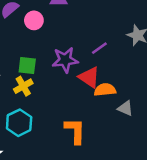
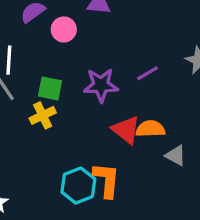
red triangle: (89, 77) -> (126, 130), moved
cyan hexagon: (19, 123) -> (78, 186), moved

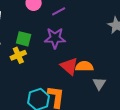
purple line: (148, 73) -> (59, 11), moved
gray triangle: (176, 156) -> (99, 84), turned 32

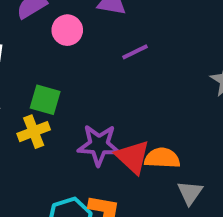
purple line: (59, 11) -> (135, 52), moved
purple star: (55, 38) -> (99, 145), moved

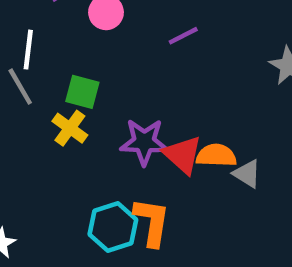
yellow cross: (34, 132) -> (70, 128), turned -32
gray triangle: (190, 193) -> (247, 174), moved, turned -32

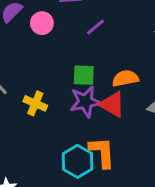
green square: (82, 92) -> (84, 75), moved
orange semicircle: (216, 155) -> (125, 78), moved

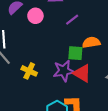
green square: (84, 75) -> (75, 53), moved
orange semicircle: (125, 78) -> (91, 42), moved

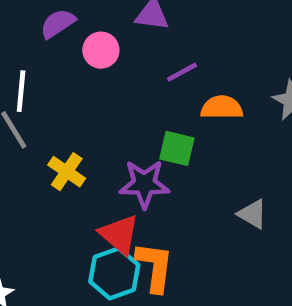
orange semicircle: (91, 42) -> (222, 108), moved
red triangle: (82, 73) -> (119, 234), moved

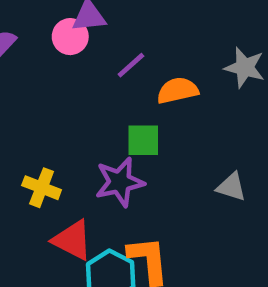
pink circle: (101, 50) -> (70, 37), moved
red triangle: (119, 234) -> (72, 240), moved

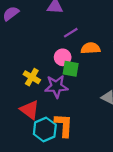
pink circle: (70, 37) -> (63, 57), moved
yellow cross: (42, 188) -> (32, 77), moved

